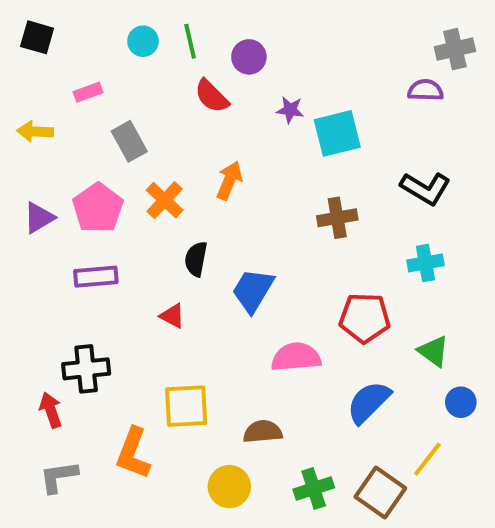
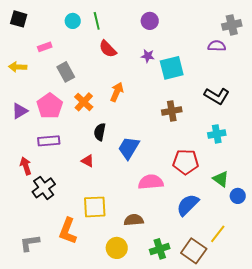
purple circle: (249, 57) -> (150, 21), moved
black cross: (86, 369) -> (44, 188), turned -30
blue circle: (461, 402) -> (238, 196), moved
red arrow: (51, 410) -> (26, 166), moved

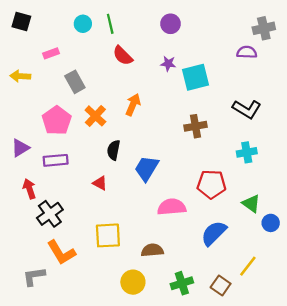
purple triangle: (20, 111) -> (20, 148), moved
orange L-shape: (68, 231) -> (61, 253), moved, turned -52
brown square: (194, 251) -> (221, 286), size x0.7

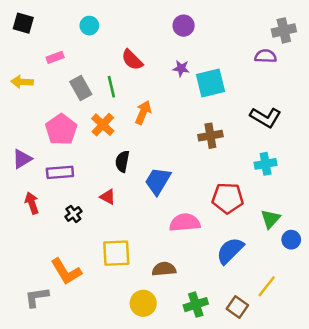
green line: (110, 24) -> (111, 87), moved
green triangle: (251, 204) -> (270, 219), turned 36
black cross: (50, 214) -> (73, 214), moved, size x0.6

